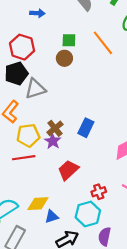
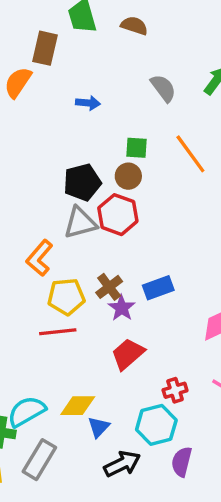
red hexagon: (22, 47) -> (118, 215), moved
black pentagon: (16, 74) -> (82, 182), moved
blue rectangle: (86, 128) -> (158, 288), turned 42
purple star: (53, 141) -> (122, 308), moved
blue triangle: (52, 217) -> (99, 427), turned -32

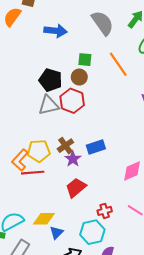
gray semicircle: (163, 88) -> (103, 23), size x1.4
blue arrow: (88, 103) -> (55, 31), size x1.5
black pentagon: (82, 182) -> (51, 80), turned 30
orange L-shape: (39, 258) -> (20, 160), moved

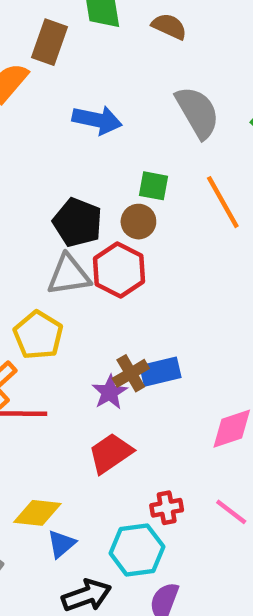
brown cross: (65, 146) -> (131, 373), moved
yellow pentagon: (39, 151) -> (38, 335), moved, turned 30

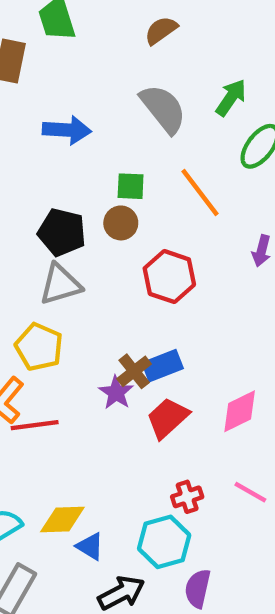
brown semicircle: (169, 26) -> (161, 30), moved, turned -52
red hexagon: (119, 270) -> (169, 277), moved
red trapezoid: (111, 453) -> (168, 418), moved
blue triangle: (61, 544) -> (90, 546), turned -40

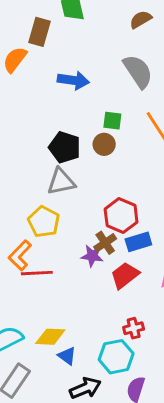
red hexagon: (169, 277) -> (121, 216), moved
blue rectangle: (163, 366) -> (138, 242), moved
purple star: (116, 393) -> (92, 256), turned -30

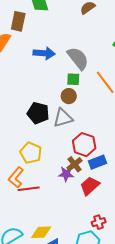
gray semicircle: (138, 71) -> (78, 58), moved
black pentagon: (65, 147) -> (38, 113), moved
gray triangle: (61, 182) -> (63, 118), moved

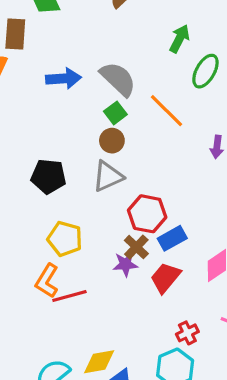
green square: (73, 79) -> (115, 113), turned -32
black pentagon: (38, 113) -> (48, 176), moved

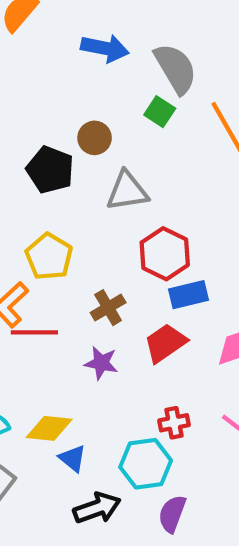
green square: (115, 113) -> (160, 112), turned -35
brown circle: (112, 141) -> (95, 138), moved
brown cross: (136, 247) -> (108, 308), moved
purple star: (125, 264) -> (101, 363), moved

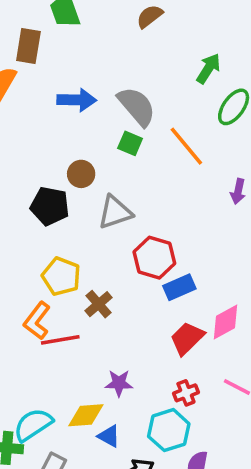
brown cross: (108, 308) -> (99, 304), moved
red trapezoid: (165, 343) -> (187, 338), moved
purple star: (101, 363) -> (119, 383), moved

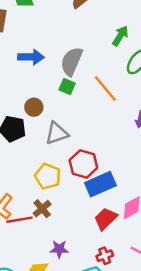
gray semicircle: (137, 106) -> (72, 61), turned -116
yellow pentagon: (61, 276) -> (48, 176), moved
blue rectangle: (179, 287) -> (100, 184), size x1.4
brown cross: (99, 304) -> (42, 209), moved

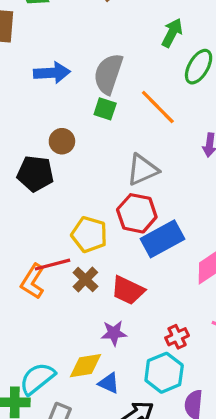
gray triangle: (57, 133) -> (142, 170), moved
red trapezoid: (106, 219) -> (128, 290), moved, turned -105
red line: (19, 220) -> (53, 265), moved

